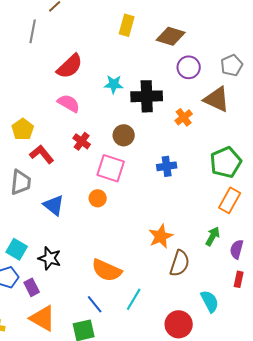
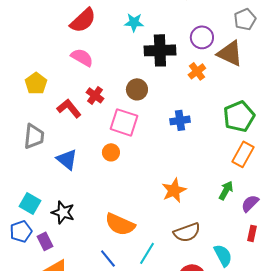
purple circle: (189, 67) -> (202, 37), moved
cyan star: (114, 84) -> (134, 22), moved
red L-shape: (42, 154) -> (69, 108), moved
purple semicircle: (237, 249) -> (250, 203), turned 30
brown semicircle: (180, 263) -> (187, 232), moved, turned 52

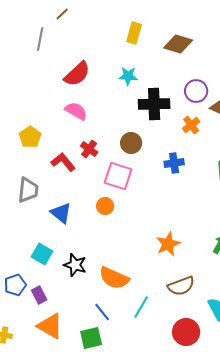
blue cross: (180, 120) -> (174, 163), moved
cyan square: (30, 203) -> (42, 254), moved
black star: (63, 212) -> (75, 265), moved

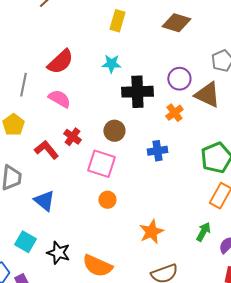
gray line: (40, 39) -> (23, 85), moved
brown diamond: (178, 44) -> (176, 23), moved
orange circle: (105, 206) -> (107, 200), moved

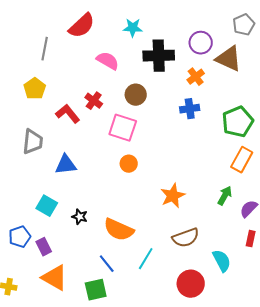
pink semicircle: (59, 99) -> (108, 61), moved
blue cross: (157, 151) -> (190, 109), moved
blue triangle: (44, 201) -> (66, 165), turned -45
black star: (58, 253) -> (80, 217), size x0.7

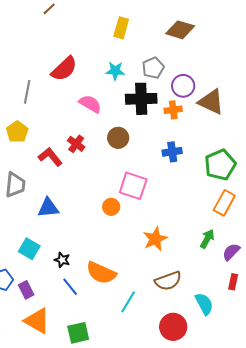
gray pentagon: (244, 25) -> (153, 68), moved
orange cross: (196, 77) -> (173, 110), moved, turned 30
pink square: (123, 128) -> (133, 186), moved
blue line: (107, 264) -> (70, 287), moved

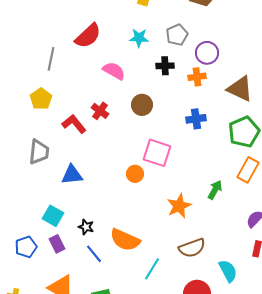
black cross: (141, 99) -> (165, 66), size x0.6
brown triangle: (211, 102) -> (240, 89), moved
green arrow: (207, 239) -> (215, 190), moved
purple rectangle: (26, 290) -> (57, 244), moved

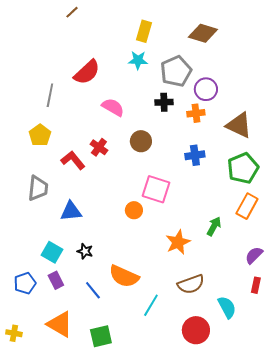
gray pentagon: (177, 35) -> (176, 71), size x1.4
cyan star: (139, 38) -> (138, 60), moved
black star: (86, 227) -> (85, 251), moved

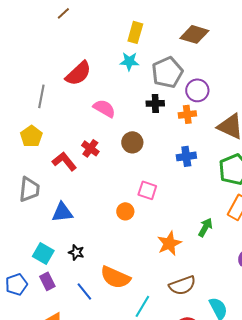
pink square: (156, 189) -> (147, 190), size x0.7

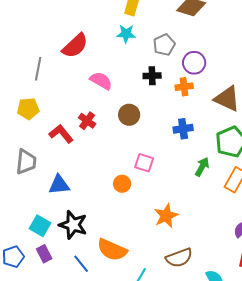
gray pentagon: (167, 72) -> (164, 45), size x0.7
yellow pentagon: (31, 136) -> (28, 109), turned 30
green arrow: (205, 227) -> (202, 167), moved
black star: (76, 252) -> (73, 225), size x1.8

